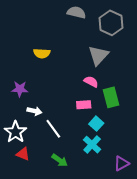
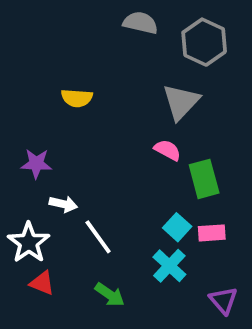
pink rectangle: (84, 105) -> (212, 233), moved
purple triangle: (121, 163) -> (223, 300), turned -42

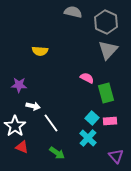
gray triangle: (181, 102) -> (108, 50), moved

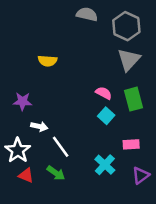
green rectangle: (106, 93) -> (134, 99), moved
cyan square: (92, 118) -> (106, 116), moved
green arrow: (57, 153) -> (56, 173), moved
purple triangle: (116, 156) -> (141, 175), moved, turned 35

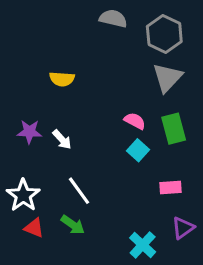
white arrow: (39, 126) -> (62, 139), moved, turned 35
cyan cross: (105, 165) -> (143, 245), moved

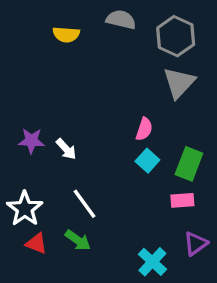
yellow semicircle: (62, 79) -> (66, 35), moved
pink semicircle: (135, 121) -> (144, 129), turned 80
green rectangle: (174, 129) -> (189, 164), moved, turned 36

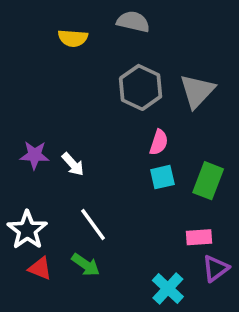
gray hexagon: (176, 36) -> (141, 87), moved
cyan square: (147, 161) -> (162, 177), turned 35
pink rectangle: (182, 200) -> (199, 237), moved

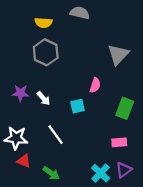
gray hexagon: (141, 87) -> (46, 52), moved
cyan square: (162, 177) -> (78, 106), moved
white star: (27, 230) -> (16, 138), turned -30
green arrow: (86, 265) -> (51, 173), moved
purple triangle: (215, 268) -> (124, 170), moved

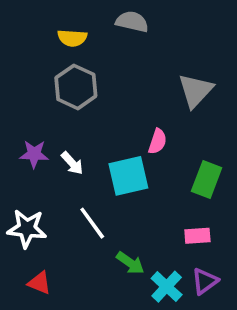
cyan square: (78, 106) -> (128, 176), size x1.6
red triangle: (24, 161) -> (40, 283), moved
green arrow: (51, 173) -> (130, 263), moved

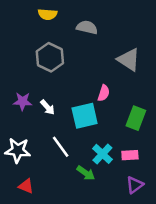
gray semicircle: (132, 22) -> (87, 27), moved
yellow semicircle: (72, 38) -> (48, 14), moved
gray triangle: (196, 91) -> (129, 60), turned -40
cyan cross: (167, 287) -> (102, 154), moved

